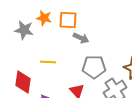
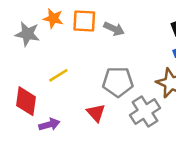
gray arrow: (81, 38) -> (114, 29), moved
yellow line: (48, 62) -> (58, 75), turned -35

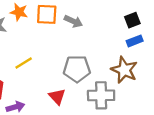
gray cross: (145, 112) -> (101, 95), turned 32

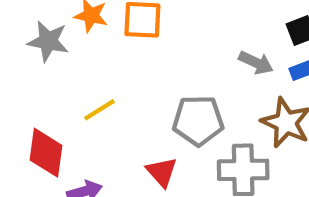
gray arrow: (73, 21) -> (256, 63), moved

